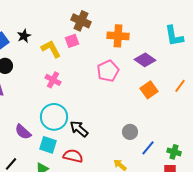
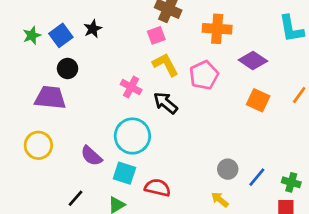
yellow L-shape: (51, 49) -> (166, 65), moved
orange square: (149, 90) -> (258, 100), turned -30
black arrow: (79, 129) -> (166, 103), moved
gray circle: (130, 132) -> (228, 169), moved

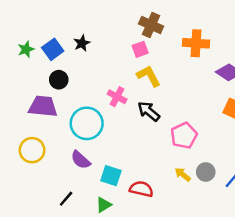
pink pentagon: (204, 75) -> (184, 136), moved
cyan circle: (132, 136) -> (87, 123), moved
yellow arrow: (220, 200) -> (183, 174), moved

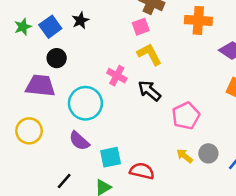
cyan square: (111, 176) -> (111, 157), turned -30

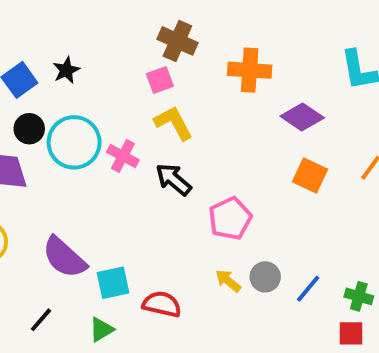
cyan circle: (85, 103) -> (74, 142), moved
purple semicircle: (79, 141) -> (64, 257), size x1.4

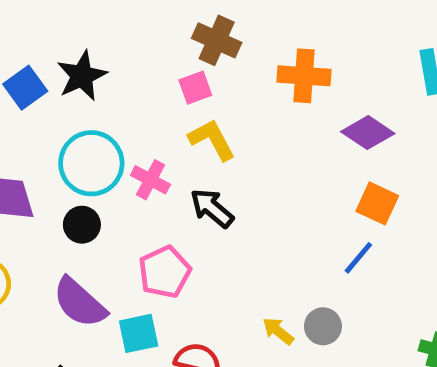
black star: (66, 70) -> (82, 76), size x1.5
black circle: (29, 129) -> (82, 225), moved
pink pentagon: (230, 218) -> (165, 272), moved
blue line: (308, 289) -> (358, 258), moved

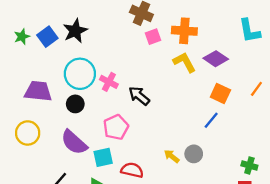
pink square: (195, 88) -> (153, 37), moved
yellow L-shape: (212, 140) -> (184, 62), moved

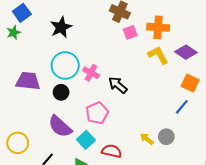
blue square: (47, 37) -> (22, 13), moved
yellow circle: (28, 133) -> (18, 143), moved
cyan square: (103, 157) -> (86, 140), turned -30

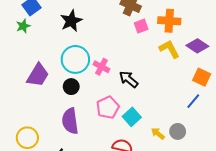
purple trapezoid: (28, 81) -> (38, 75), turned 115
purple semicircle: (60, 126) -> (70, 121), turned 40
cyan square: (86, 140) -> (132, 117), moved

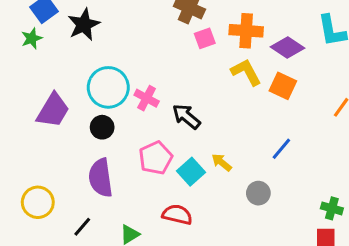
black star: (71, 21) -> (84, 25), moved
purple diamond: (197, 46) -> (287, 48), moved
orange square: (202, 77) -> (283, 86), moved
yellow arrow: (158, 134) -> (222, 162), moved

